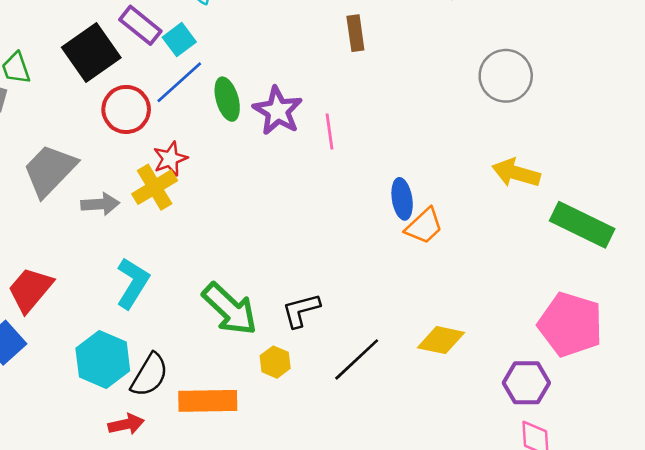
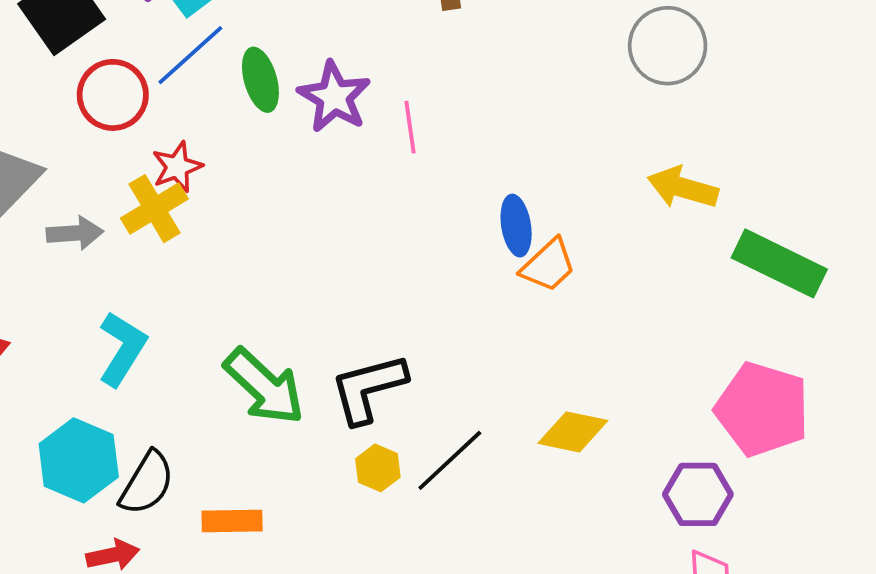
black L-shape: (301, 310) -> (368, 388), size x1.4
yellow hexagon: (275, 362) -> (378, 468), moved
orange rectangle: (208, 401) -> (232, 521), size x0.7

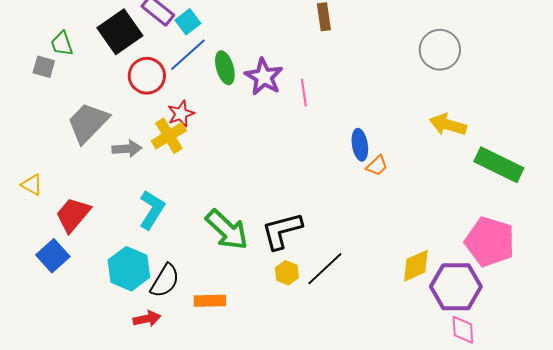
orange trapezoid: (548, 265) -> (377, 166), size x0.7
yellow diamond: (573, 432) -> (416, 266), moved, turned -36
purple hexagon: (698, 494) -> (456, 287), size x1.4

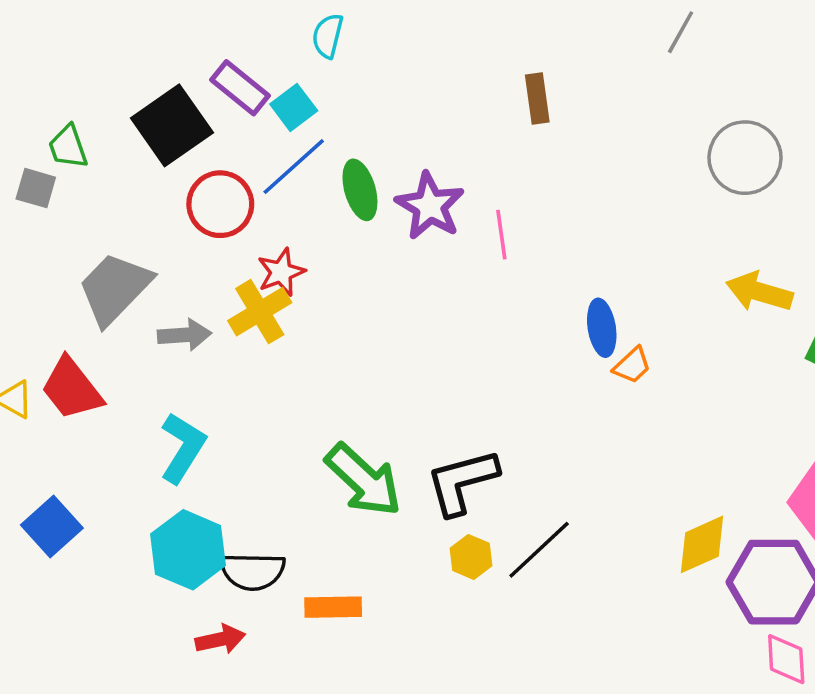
cyan L-shape: (152, 210) -> (183, 448), moved
red trapezoid: (73, 215) -> (72, 389), moved, turned -78
black semicircle: (165, 281) -> (253, 571), turned 60

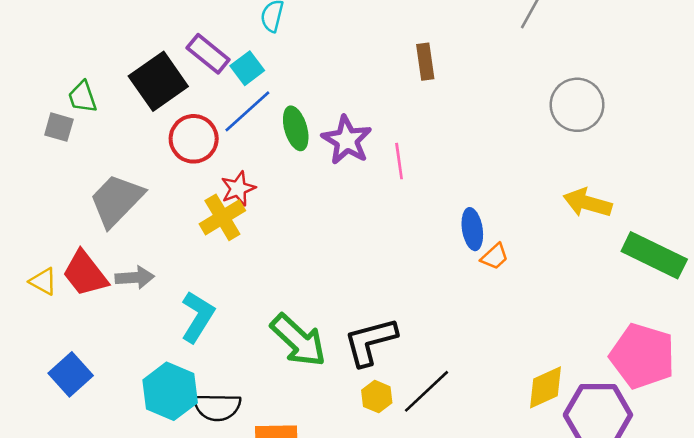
gray arrow: (184, 335) -> (135, 277), moved
cyan L-shape: (183, 448) -> (198, 317), moved

